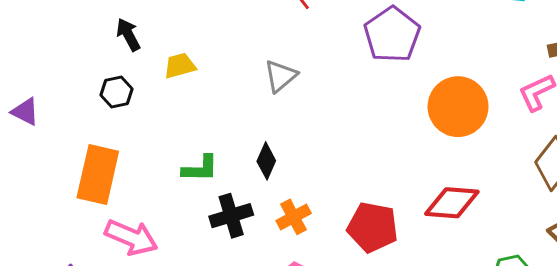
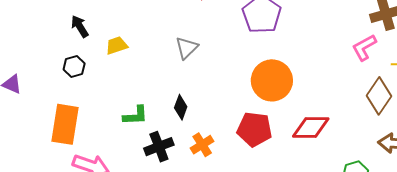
orange circle: (458, 107) -> (272, 80), moved
red pentagon: (373, 227) -> (254, 129), moved

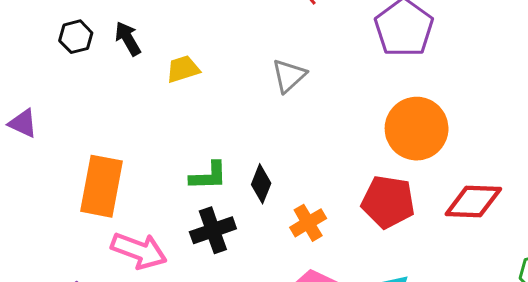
black hexagon: (74, 67) -> (76, 37), moved
black diamond: (181, 107) -> (261, 184), moved
black cross: (159, 147) -> (213, 230), moved

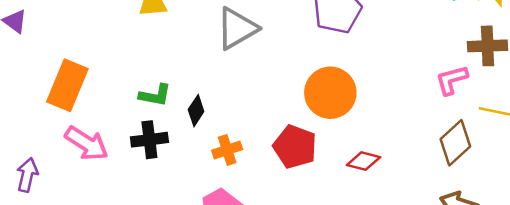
gray triangle: (289, 76) -> (237, 28), size x1.5
red diamond: (473, 202) -> (364, 161), size x0.7

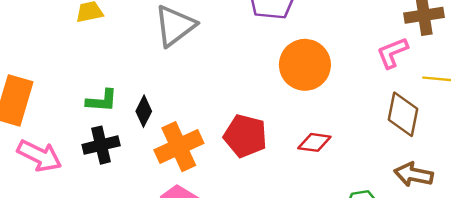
orange circle: (330, 93) -> (305, 65), moved
brown diamond: (455, 143) -> (403, 114), turned -30
orange cross: (227, 150) -> (179, 147), size x1.6

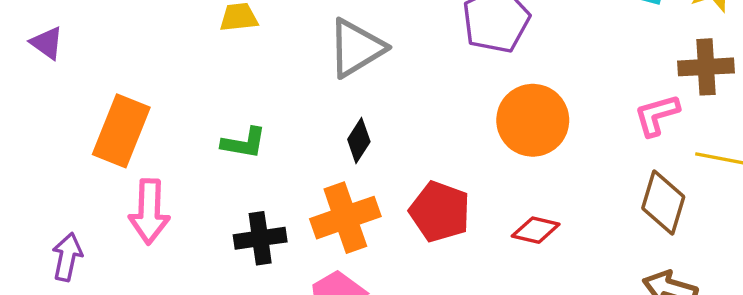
black diamond: (144, 111) -> (359, 140), moved
black cross: (101, 145) -> (260, 238), moved
pink arrow: (39, 156) -> (149, 212), turned 60

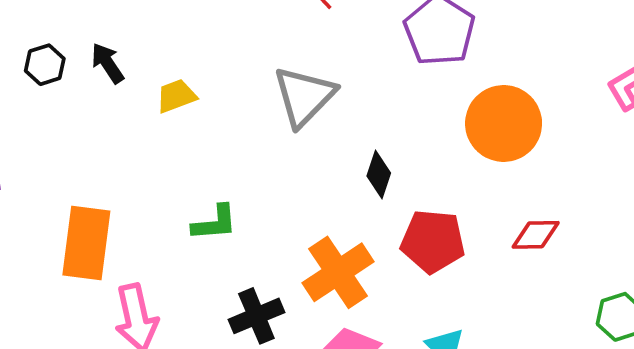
black diamond: (359, 140) -> (379, 174), moved

